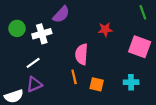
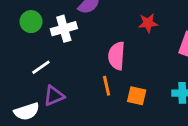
white line: (33, 63) -> (41, 67), moved

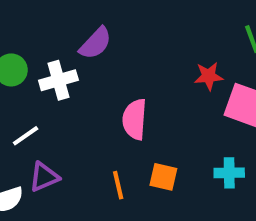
red star: (148, 23) -> (209, 76), moved
orange line: (107, 86) -> (118, 185), moved

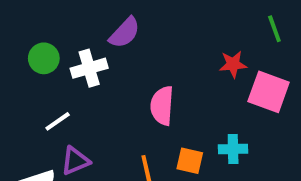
cyan cross: (229, 173) -> (233, 149), moved

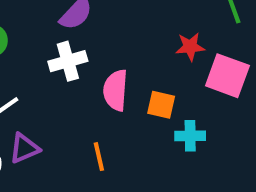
white cross: (89, 68) -> (68, 61), moved
orange square: (190, 161) -> (161, 105), moved

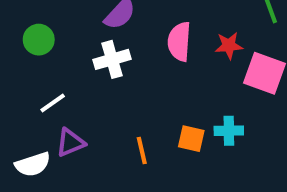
pink semicircle: (115, 90) -> (179, 42), moved
orange square: (161, 105) -> (191, 139), moved

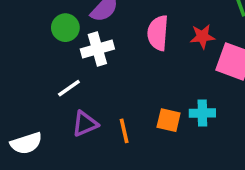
green circle: (39, 40) -> (65, 28), moved
white line: (53, 103) -> (69, 88), moved
purple triangle: (70, 143) -> (85, 124), moved

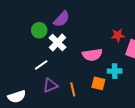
pink semicircle: (158, 33) -> (92, 55), moved, turned -102
white cross: (97, 49) -> (58, 43), turned -30
cyan cross: (202, 113) -> (115, 71), moved

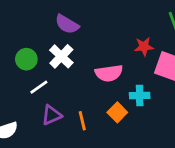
purple semicircle: (62, 19) -> (67, 24), turned 78
green circle: (39, 30) -> (26, 59), moved
orange square: (98, 83) -> (117, 112), turned 32

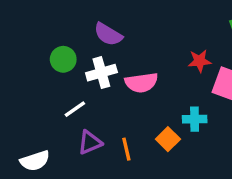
white cross: (61, 56) -> (101, 73), turned 30
green circle: (26, 59) -> (63, 59), moved
pink semicircle: (109, 73) -> (141, 83), moved

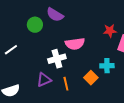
green circle: (63, 59) -> (35, 25), moved
white cross: (101, 73) -> (57, 59), moved
white line: (75, 109) -> (11, 50), moved

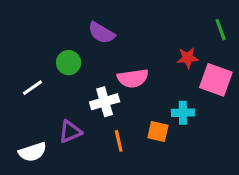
green circle: (35, 25) -> (69, 63), moved
orange square: (91, 78) -> (158, 132), turned -32
purple triangle: (44, 80) -> (70, 132), moved

